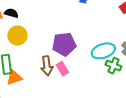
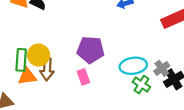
yellow circle: (17, 36) -> (39, 55), moved
brown arrow: (47, 66) -> (47, 69), moved

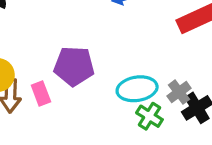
pink rectangle: (83, 77) -> (41, 94), moved

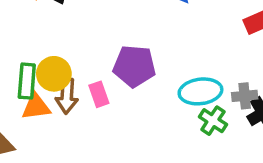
gray cross: (179, 92) -> (245, 96), turned 30

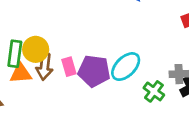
purple pentagon: (134, 66) -> (94, 71), moved
cyan ellipse: (200, 91) -> (126, 67), moved, turned -40

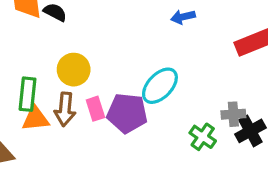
yellow circle: (36, 49) -> (74, 70), moved
cyan ellipse: (126, 67) -> (160, 86), moved

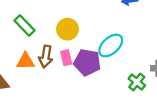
yellow circle: (74, 70) -> (68, 29), moved
green rectangle: (28, 94) -> (24, 25), moved, turned -55

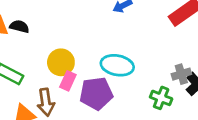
cyan ellipse: (111, 45) -> (117, 65), turned 70
pink rectangle: (66, 58) -> (68, 81), moved, turned 56

